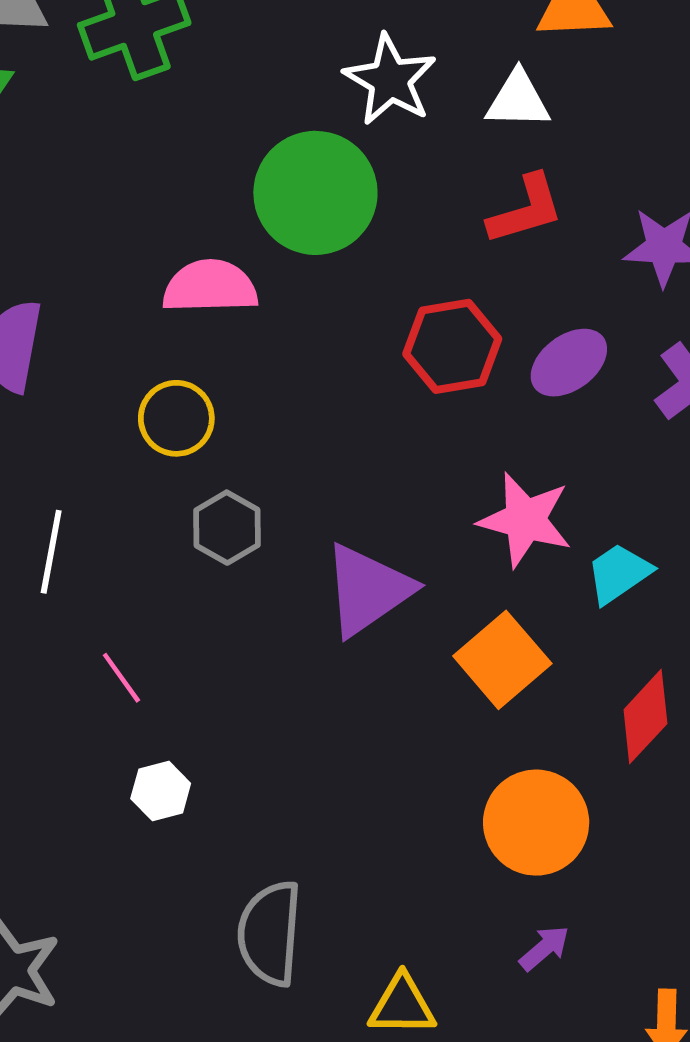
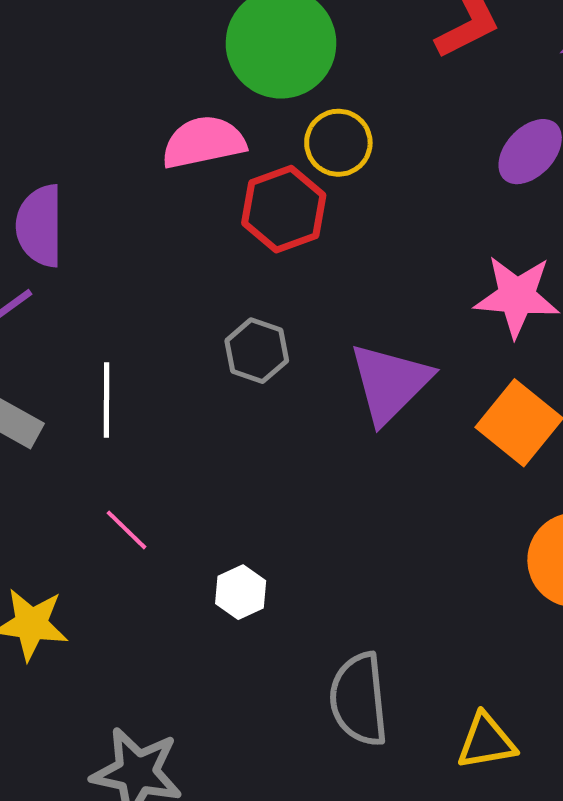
red hexagon: (452, 346) -> (284, 209), moved
yellow circle: (176, 418) -> (338, 143), moved
pink line: (121, 678) -> (127, 530), moved

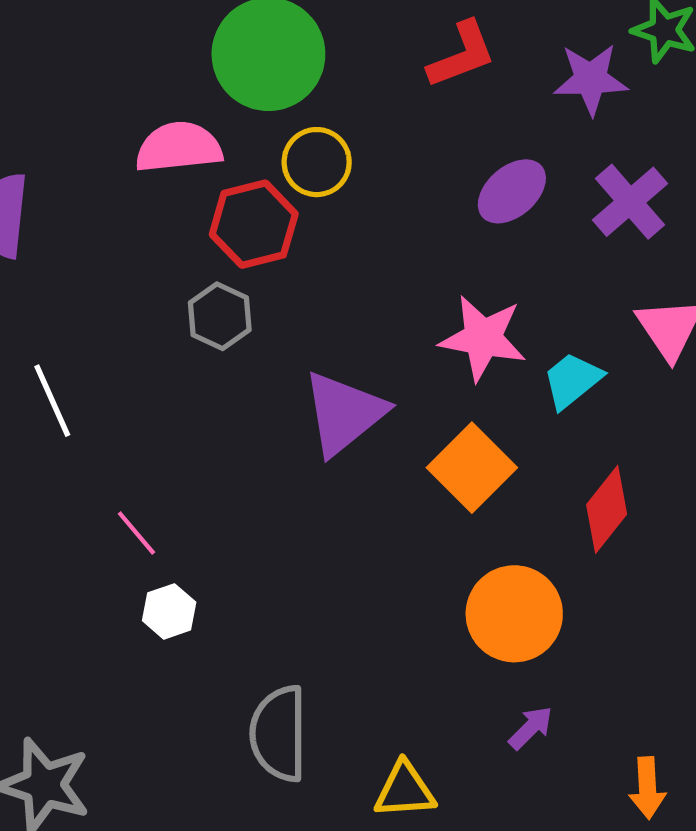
gray hexagon: (257, 351) -> (220, 316), moved
white line: (107, 400) -> (52, 401), turned -30
pink line: (127, 530) -> (136, 533), moved

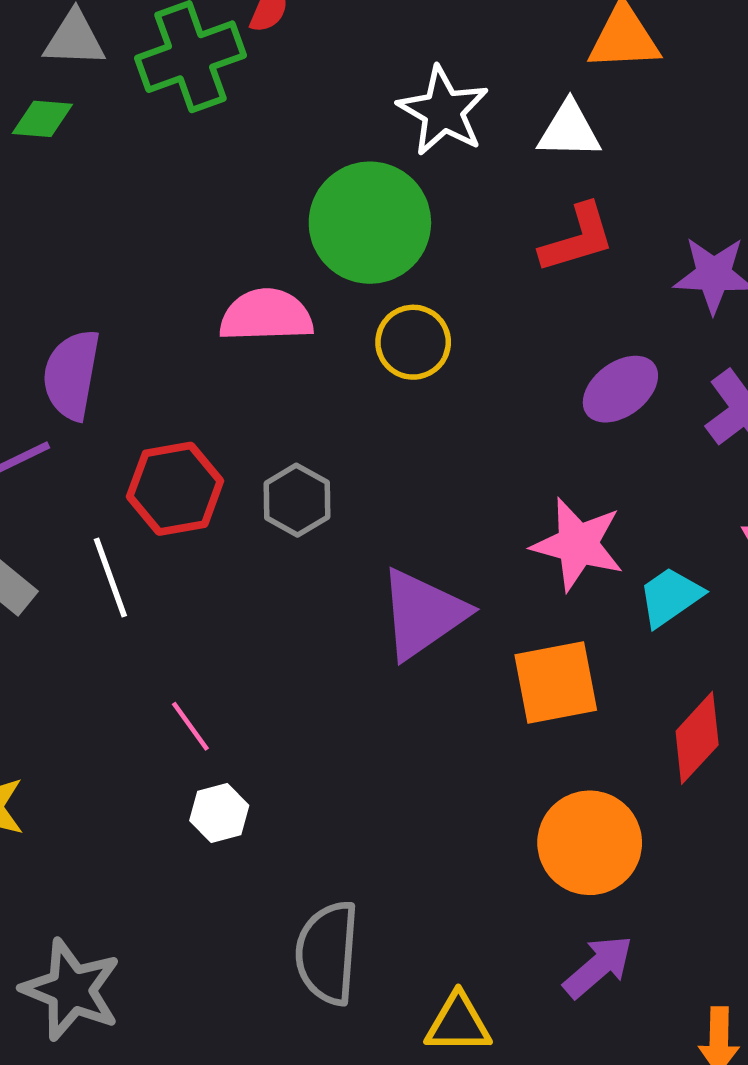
red hexagon: (254, 224) -> (175, 489), moved
orange square: (472, 468) -> (556, 682), turned 30
purple arrow: (531, 728) -> (598, 967), size x1.4

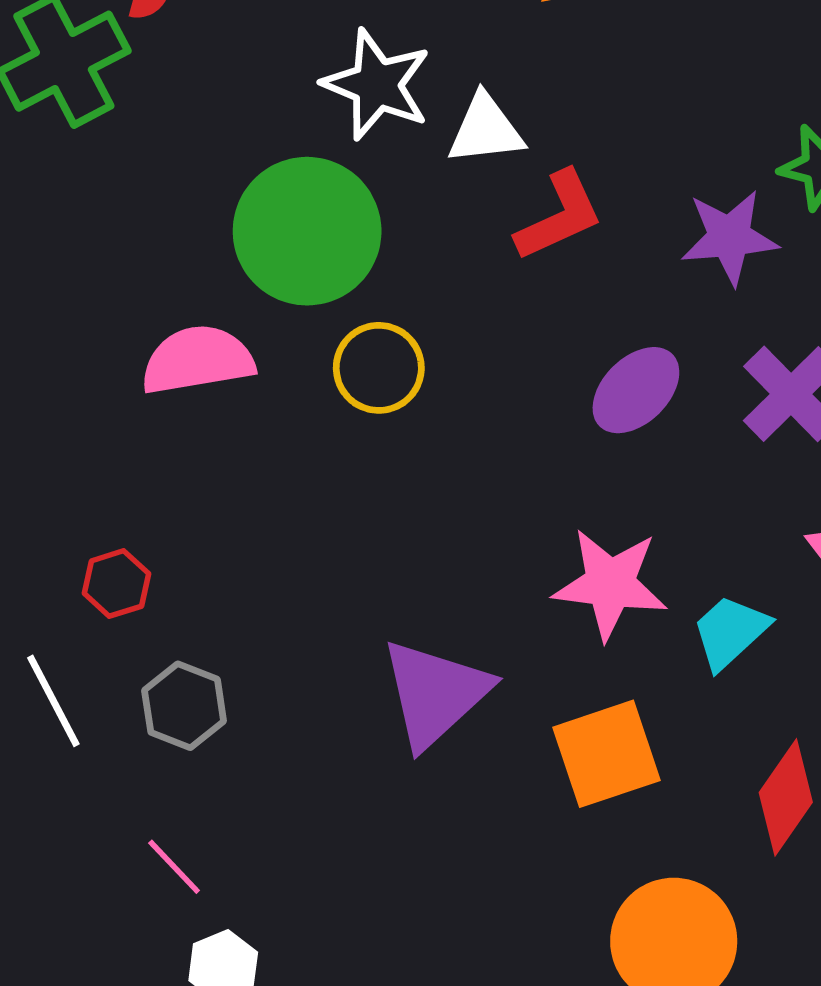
white triangle: (569, 130) -> (486, 130), moved
red hexagon: (175, 489) -> (116, 584), size x0.6
gray hexagon: (297, 500) -> (184, 706), moved

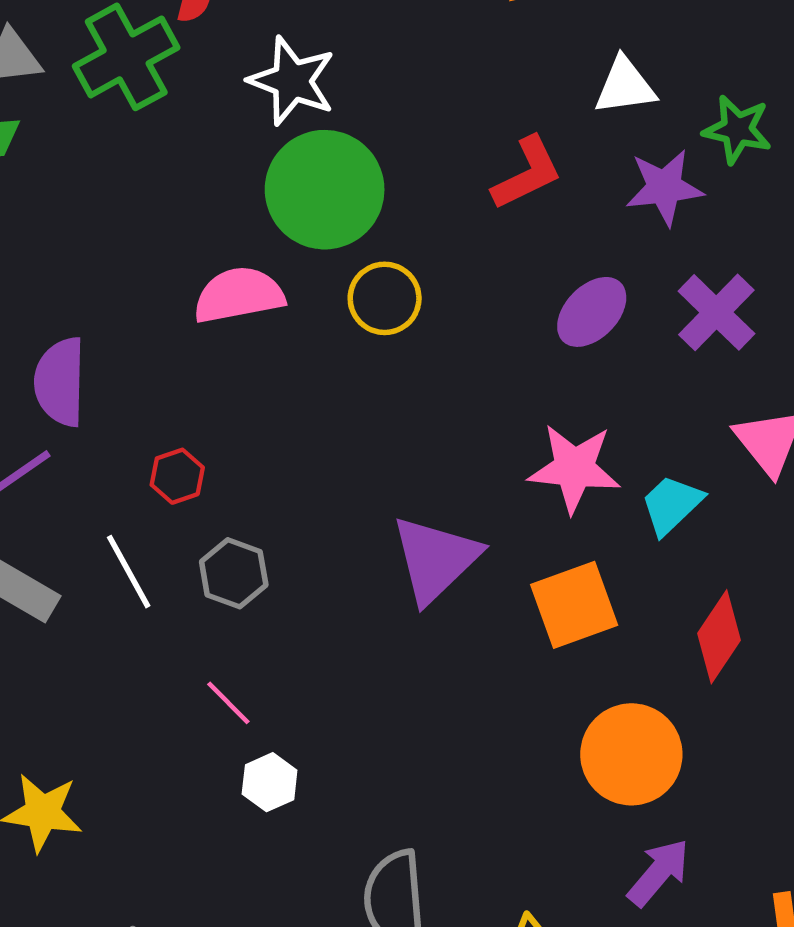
white star: (377, 85) -> (292, 81), moved
white triangle: (486, 130) -> (625, 86), moved

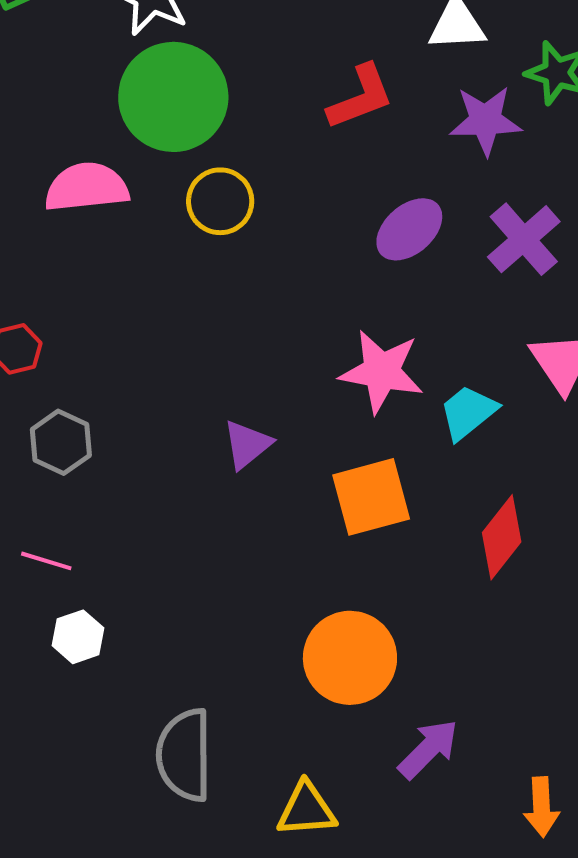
purple triangle: (435, 559) -> (247, 444), size x0.6
pink line: (228, 703) -> (46, 561), turned -33
orange circle: (631, 754) -> (350, 658), moved

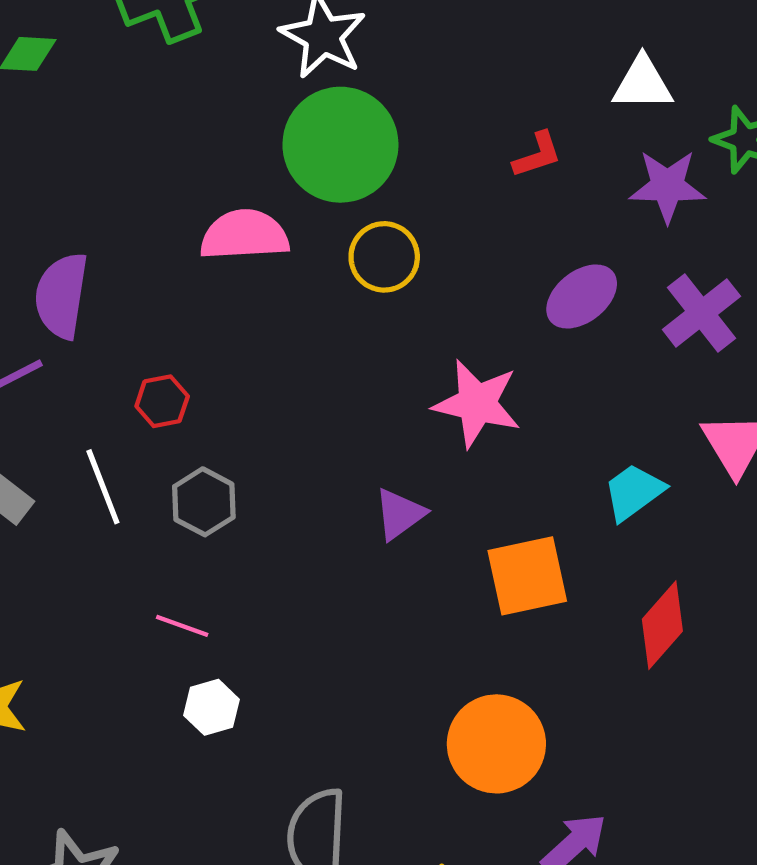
red L-shape: (360, 97) -> (537, 155), size x0.7
pink star: (382, 371) -> (477, 404), moved

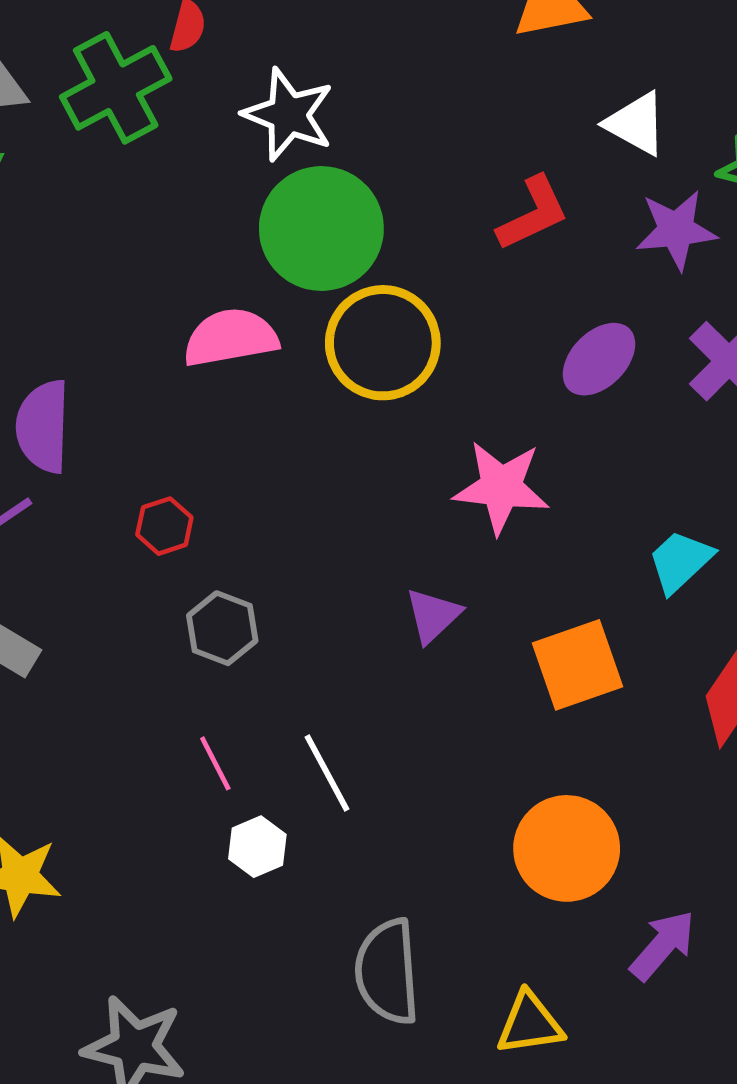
white triangle: (643, 84) -> (636, 124), turned 36
red L-shape: (537, 155) -> (533, 214), size x1.4
yellow circle: (384, 257) -> (383, 343), size x1.5
white line: (103, 487) -> (327, 773), moved
pink line: (182, 626) -> (215, 763), turned 50

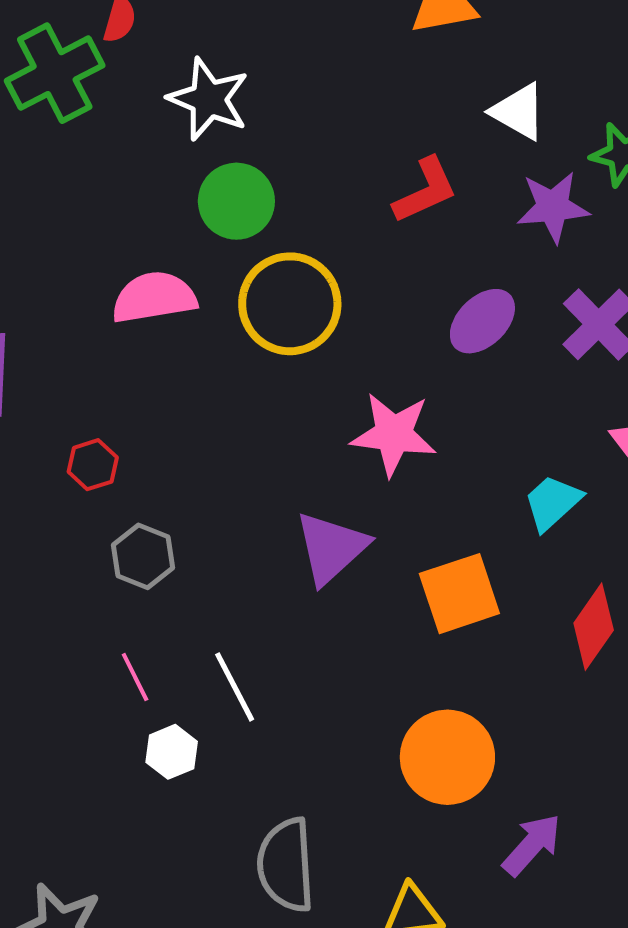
green circle: (321, 229) -> (236, 201), size x0.7
purple triangle: (433, 616) -> (331, 548), size x1.5

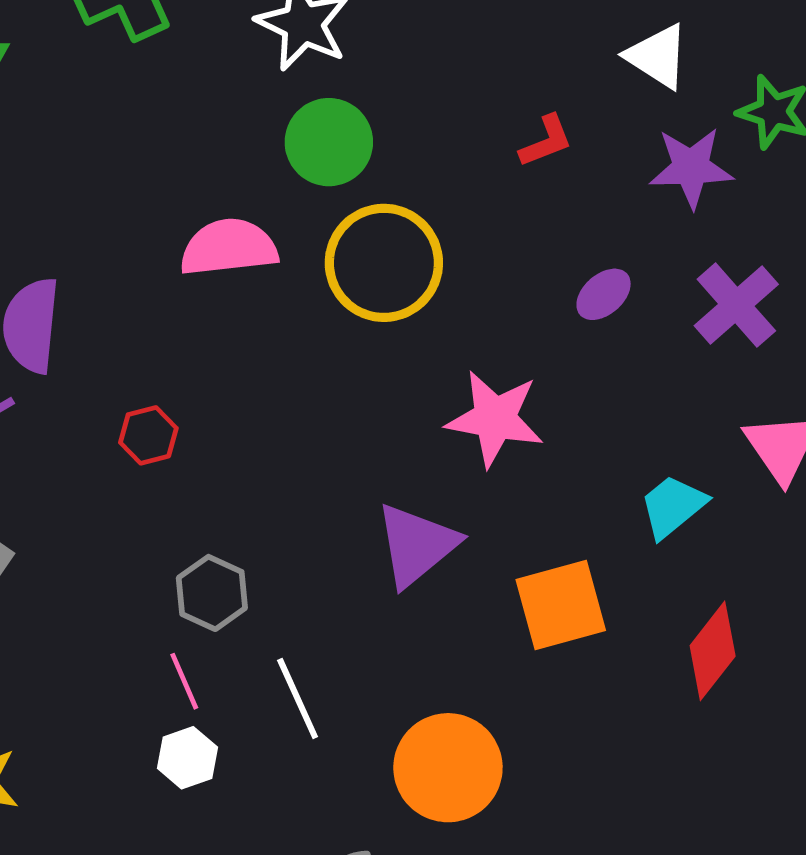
red L-shape: (425, 190) -> (546, 141), size x0.7
purple ellipse: (482, 321) -> (604, 294), size x0.7
gray hexagon: (143, 556) -> (212, 593), moved
white hexagon: (172, 752) -> (187, 758), moved
orange circle: (447, 757) -> (448, 768), moved

